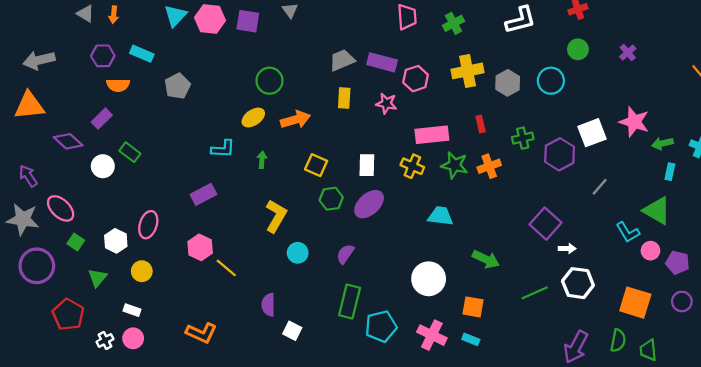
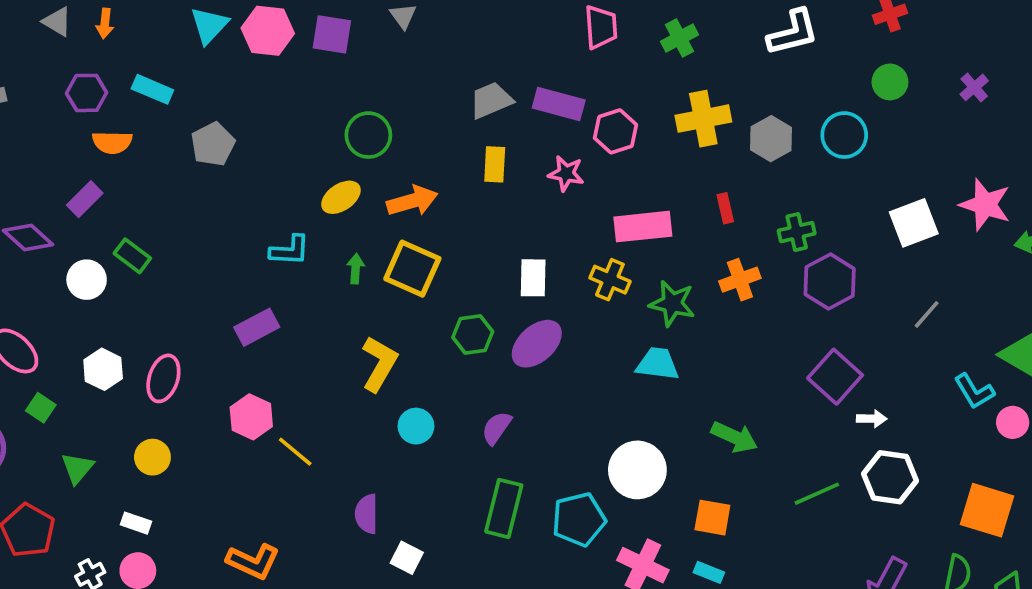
purple hexagon: (560, 154) -> (830, 281), moved
yellow square: (316, 165) -> (412, 269), moved, size x1.4
green star: (455, 165) -> (672, 303), moved
white hexagon: (116, 241) -> (103, 369), moved
cyan pentagon: (381, 326) -> (579, 519), moved

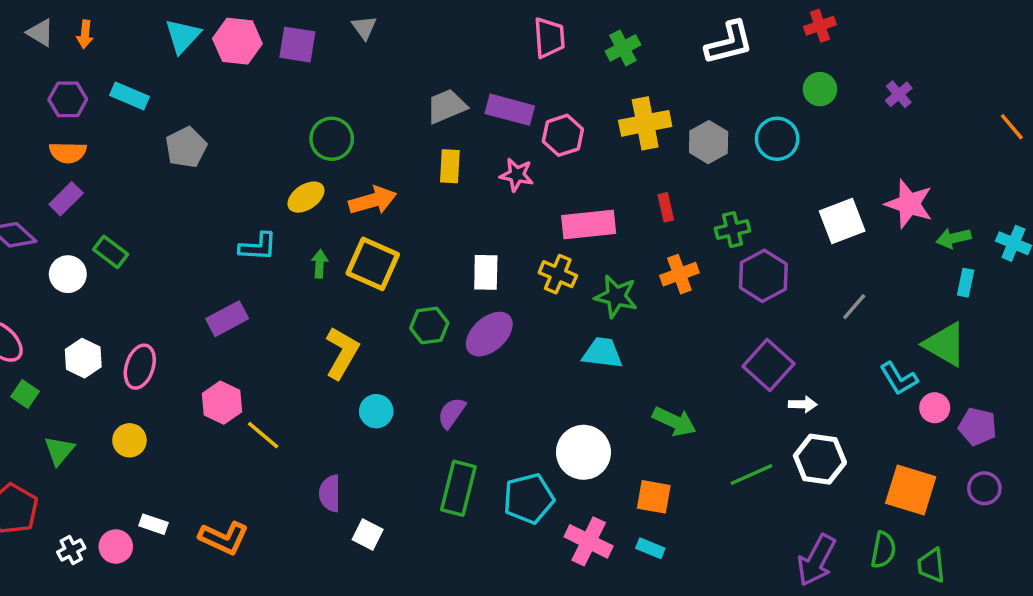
orange semicircle: (112, 142) -> (68, 152), moved
white rectangle: (136, 523) -> (153, 524), moved

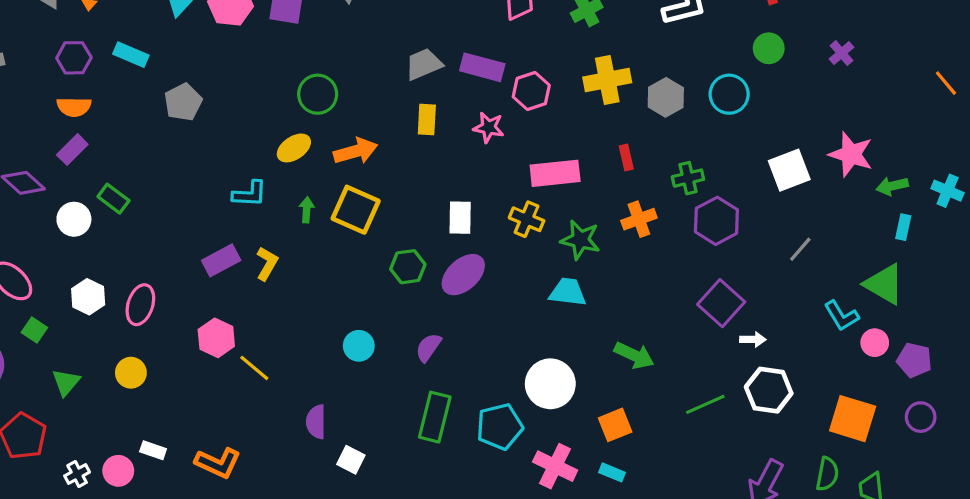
yellow L-shape: (342, 353) -> (267, 264), moved, size x0.7
orange square: (654, 497) -> (615, 425), turned -32

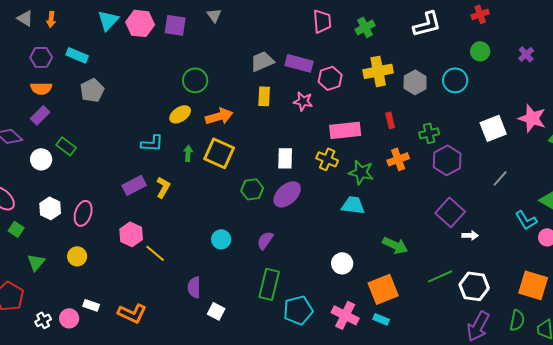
gray pentagon: (183, 102) -> (92, 90), moved
white circle: (550, 384) -> (342, 263), size x0.7
white hexagon: (769, 390) -> (474, 286), moved
orange square: (615, 425) -> (383, 289), size x1.4
cyan pentagon: (500, 427) -> (298, 310), moved

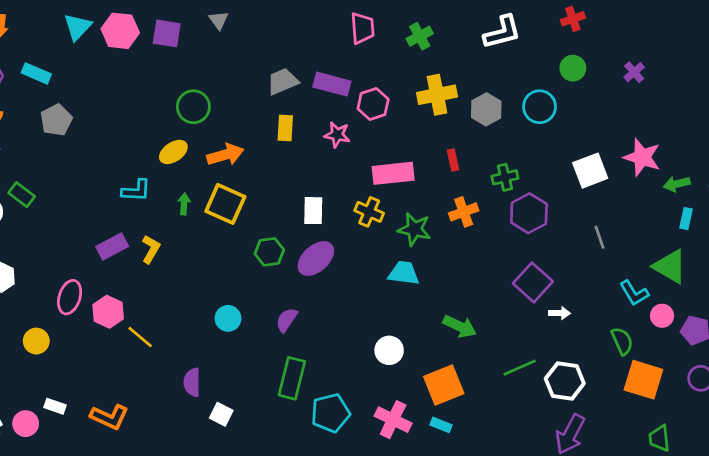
gray line: (500, 178) -> (599, 237), turned -60
pink ellipse: (83, 213) -> (70, 297), moved
green semicircle: (517, 320) -> (622, 341), moved, turned -35

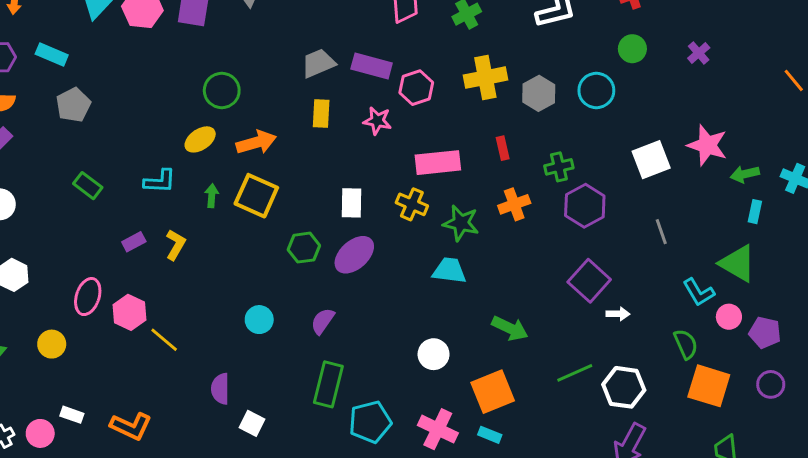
green rectangle: (22, 195) -> (88, 186), moved
purple rectangle: (112, 247) -> (134, 242), size x0.7

